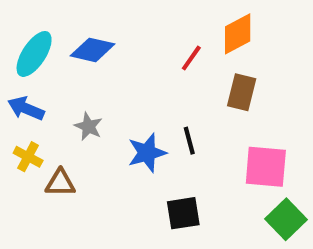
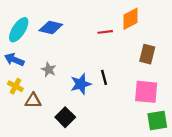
red line: (191, 58) -> (105, 32), turned 48
brown rectangle: (242, 92) -> (147, 54), moved
black square: (183, 213) -> (65, 117), moved, turned -36
green square: (286, 219) -> (157, 121), turned 35

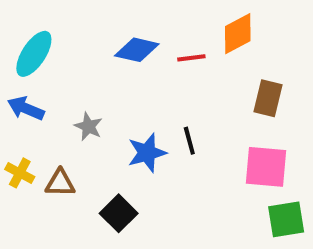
blue diamond: (51, 28) -> (137, 50), moved
yellow cross: (15, 86) -> (20, 173), moved

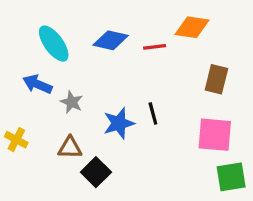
orange diamond: (238, 34) -> (192, 27), turned 36
cyan ellipse: (34, 54) -> (54, 44), moved, turned -69
blue arrow: (26, 108) -> (37, 84), moved
brown triangle: (60, 183) -> (70, 148), moved

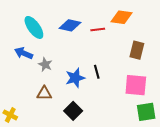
yellow cross: (16, 140) -> (10, 115), moved
black square: (96, 172) -> (73, 111), moved

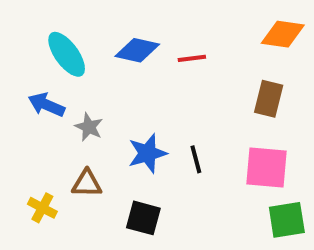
orange diamond: (121, 17) -> (283, 34), moved
black line: (97, 72) -> (196, 159), moved
black square: (73, 111) -> (143, 218), turned -30
yellow cross: (10, 115) -> (42, 208), moved

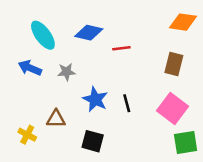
red line: (192, 58) -> (121, 48), moved
gray star: (89, 127) -> (66, 72), moved, turned -30
blue star: (147, 153) -> (95, 99), turned -30
pink square: (267, 167) -> (172, 108), turned 32

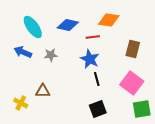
orange diamond: (183, 22) -> (109, 20), moved
blue star: (95, 99) -> (90, 59), moved
black square: (93, 141) -> (98, 109), moved, turned -36

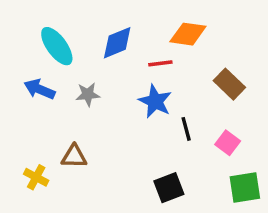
blue diamond: (68, 25) -> (117, 43), turned -35
brown rectangle: (133, 49) -> (229, 84), turned -60
black line: (97, 79) -> (186, 129), moved
pink square: (132, 83) -> (228, 143), size x0.6

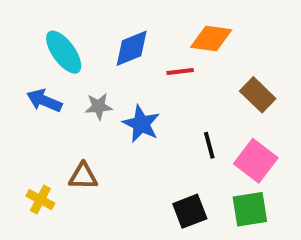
blue star: (155, 101) -> (141, 124), moved
pink square: (228, 143) -> (256, 161), size x1.5
green square: (245, 188) -> (250, 209), moved

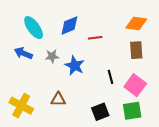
orange diamond: (211, 39) -> (136, 23), moved
brown rectangle: (258, 95) -> (136, 50), turned 42
brown triangle: (83, 176) -> (58, 99), moved
yellow cross: (40, 200) -> (21, 106), size x1.6

